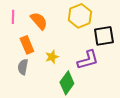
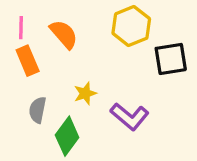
orange rectangle: (27, 45) -> (28, 61), moved
purple L-shape: (88, 60) -> (130, 116), moved, turned 55
green diamond: (67, 83) -> (67, 136), moved

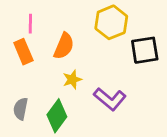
pink line: (21, 28) -> (30, 24), moved
orange semicircle: (64, 34) -> (64, 46), moved, turned 64
gray semicircle: (37, 110) -> (21, 109), moved

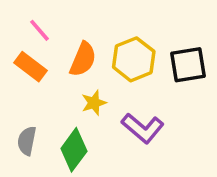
yellow hexagon: (111, 22) -> (134, 59), moved
pink line: (30, 24) -> (40, 30), turned -42
orange rectangle: (23, 52) -> (30, 67), turned -30

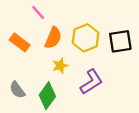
pink line: (40, 30) -> (38, 12), moved
purple L-shape: (143, 128) -> (91, 82), turned -72
gray semicircle: (27, 141) -> (17, 90), turned -48

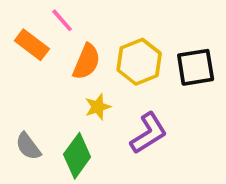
orange rectangle: (20, 42) -> (32, 45), moved

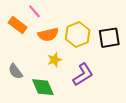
orange semicircle: (86, 62) -> (48, 35), turned 54
gray semicircle: (28, 146) -> (15, 71), moved
green diamond: (77, 156) -> (43, 87), turned -60

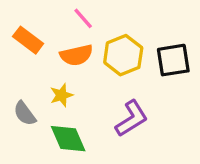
pink line: (34, 11) -> (83, 18), moved
yellow star: (54, 60) -> (61, 95), moved

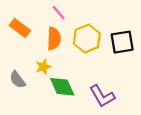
orange semicircle: (76, 55) -> (54, 39), turned -75
purple L-shape: (132, 119) -> (102, 96), moved, turned 92
green diamond: (68, 139) -> (62, 87), moved

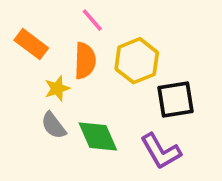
black square: (122, 42) -> (176, 100), moved
yellow star: (43, 67) -> (57, 88), moved
gray semicircle: (17, 80) -> (54, 125), moved

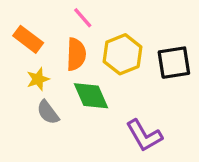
yellow star: (57, 88) -> (38, 79), moved
black square: (176, 100) -> (174, 63), moved
green diamond: (98, 136) -> (91, 96), moved

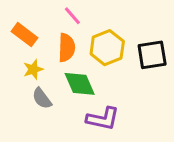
purple L-shape: (144, 136) -> (103, 119), moved, turned -48

